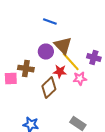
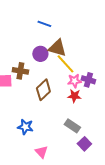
brown triangle: (63, 46) -> (57, 48), turned -30
purple cross: (94, 58) -> (88, 80), moved
red star: (60, 72) -> (74, 96), moved

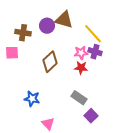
yellow line: (65, 64) -> (93, 34), moved
brown cross: (20, 71) -> (23, 33), moved

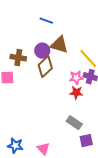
brown diamond: (50, 62) -> (45, 67), moved
blue star: (32, 99) -> (15, 146), moved
purple square: (91, 116) -> (86, 141), turned 32

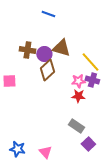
blue line: (46, 21) -> (48, 14), moved
brown cross: (18, 58) -> (27, 50), moved
purple square: (86, 141) -> (88, 144), turned -32

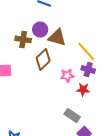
purple circle: (44, 54) -> (40, 29), moved
pink star: (78, 81) -> (67, 75), moved
red star: (78, 96) -> (83, 89), moved

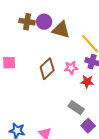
brown cross: (23, 39) -> (27, 22), moved
brown diamond: (43, 59) -> (47, 69), moved

